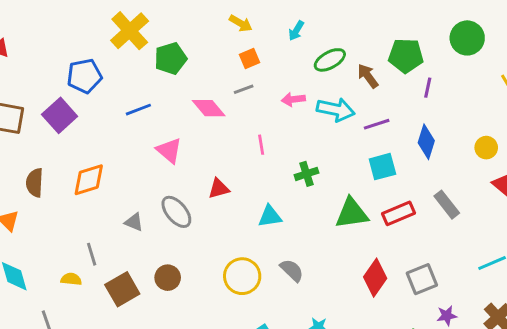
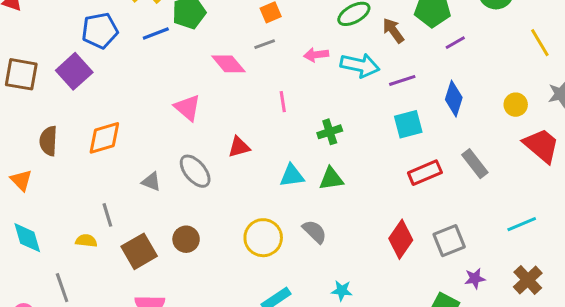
purple line: (428, 88) -> (455, 43), turned 48
blue line: (138, 110) -> (156, 34), moved
green triangle: (352, 213) -> (331, 179), moved, size x0.7

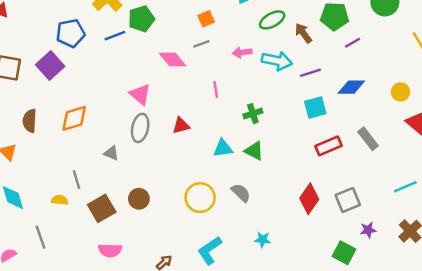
blue diamond: (454, 99) -> (351, 87), turned 72
gray ellipse: (195, 171) -> (140, 128), moved, turned 52
green triangle: (331, 179) -> (254, 151), turned 35

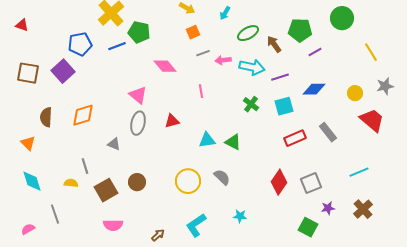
green pentagon: (141, 19) -> (139, 32), turned 30
gray line: (201, 44) -> (203, 53), moved
green cross: (253, 114) -> (251, 104), moved, turned -35

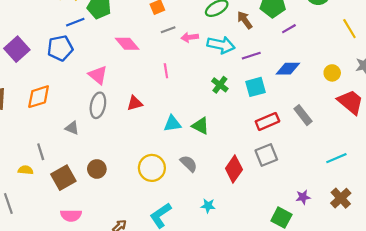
blue pentagon: (80, 44) -> (60, 48), moved
red diamond: (279, 182) -> (234, 169), moved
gray square: (311, 183) -> (266, 155), moved

